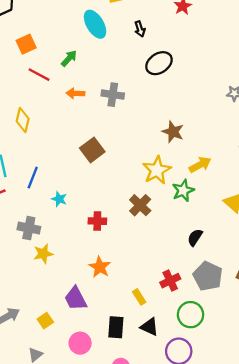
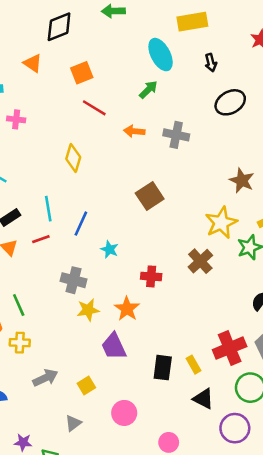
green arrow: (69, 58) -> (148, 90), moved
orange star: (100, 267) -> (127, 309), moved
red cross: (170, 281) -> (230, 348), size x1.4
purple trapezoid: (76, 299) -> (114, 346), moved
black rectangle: (116, 327) -> (163, 368), moved

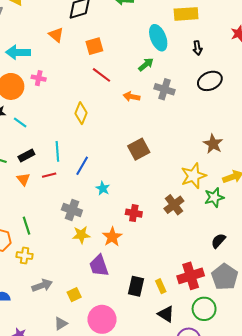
gray cross: (176, 135) -> (165, 89), moved
pink circle: (124, 413) -> (102, 319), size x1.4

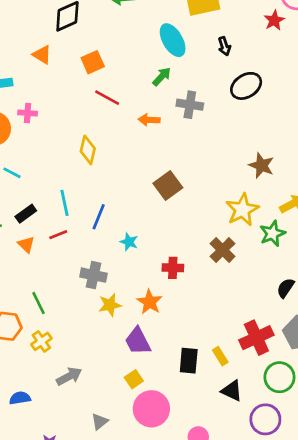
yellow cross: (25, 256) -> (41, 341), turned -35
yellow square: (74, 295) -> (134, 379), moved

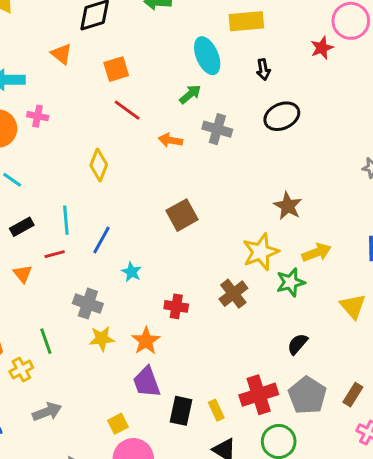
orange triangle: (26, 244) -> (23, 274), moved
green line: (39, 303) -> (46, 341), moved
purple trapezoid: (138, 341) -> (147, 382), moved

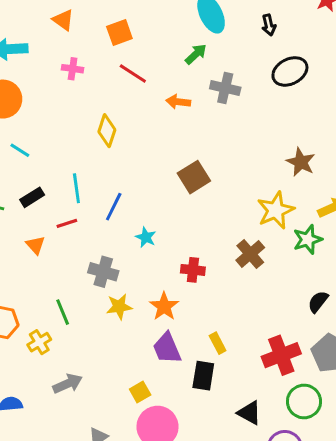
pink cross: (38, 116) -> (73, 69), moved
yellow rectangle: (216, 410) -> (218, 343), moved

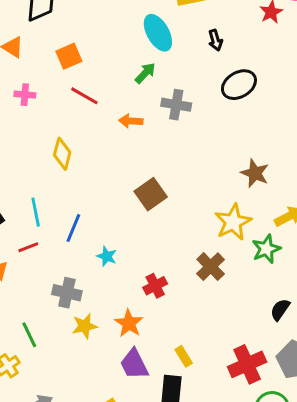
red cross: (193, 270) -> (155, 286), turned -30

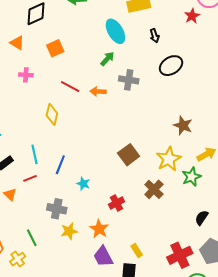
red line: (84, 96) -> (70, 87), moved
brown square: (151, 194) -> (129, 155), moved

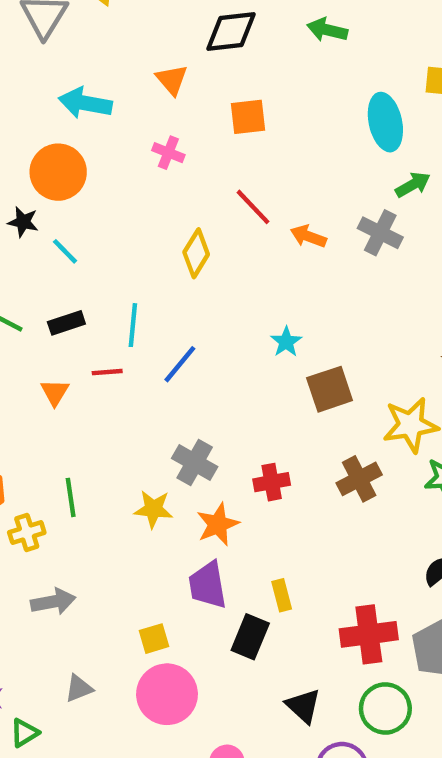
green arrow: (107, 59) -> (413, 185), moved
cyan star: (83, 184) -> (286, 342), moved
gray cross: (57, 209) -> (195, 463), moved

